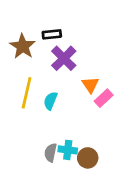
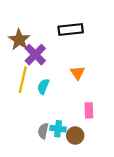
black rectangle: (52, 34) -> (71, 29), moved, size x1.5
purple cross: (64, 58) -> (35, 55), moved
pink rectangle: (104, 98) -> (89, 110), moved, turned -49

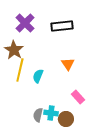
brown star: (19, 40) -> (14, 50), moved
purple cross: (35, 55) -> (25, 23), moved
pink rectangle: (89, 110) -> (78, 97), turned -40

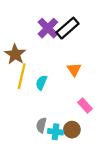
purple cross: (25, 23) -> (48, 28), moved
black rectangle: (62, 26) -> (68, 28), turned -35
cyan cross: (51, 113) -> (56, 132), moved

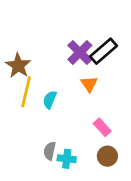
purple cross: (48, 28) -> (80, 52), moved
black rectangle: (68, 28) -> (103, 51), moved
brown circle: (72, 130) -> (107, 156), moved

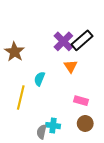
yellow line: (26, 92) -> (21, 97), moved
pink rectangle: (102, 127) -> (81, 101), turned -32
gray semicircle: (50, 151) -> (42, 132), moved

